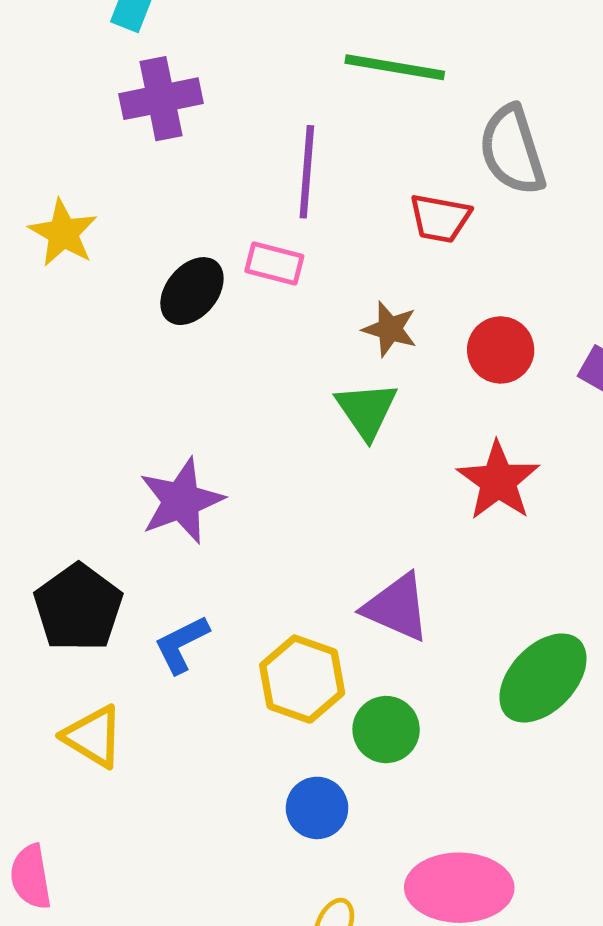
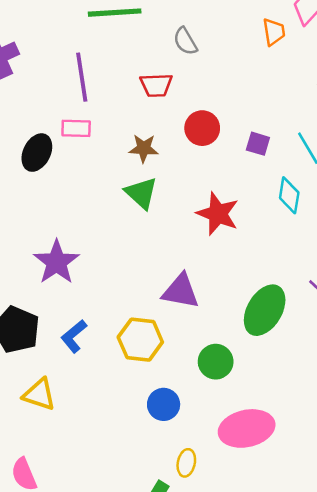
gray semicircle: (512, 150) -> (185, 41), size x0.6
red circle: (501, 350) -> (202, 128), moved
green circle: (386, 730) -> (216, 362), moved

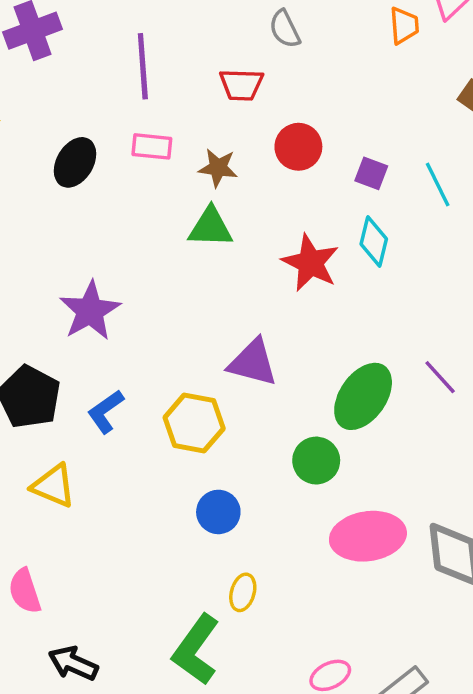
pink rectangle: (76, 128) -> (152, 146), moved
green triangle: (141, 193) -> (210, 227), turned -45
cyan diamond: (289, 195) -> (374, 242), moved
green circle: (216, 362) -> (316, 461), moved
pink ellipse: (247, 428) -> (368, 536), moved

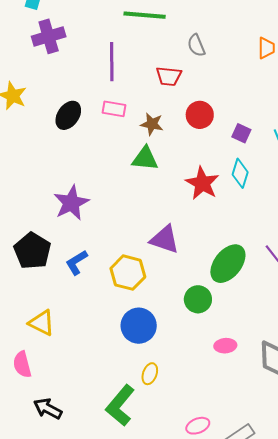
yellow triangle: (53, 486) -> (42, 323), moved
blue circle: (218, 512) -> (139, 326), size x1.4
pink ellipse: (368, 536) -> (225, 346), size x0.5

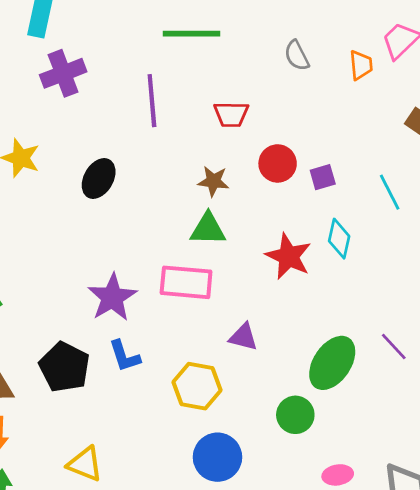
gray semicircle: (196, 45) -> (297, 56), moved
pink rectangle: (114, 109) -> (186, 282), moved, size x1.6
purple square: (241, 133) -> (323, 177), moved, turned -36
purple triangle: (165, 239) -> (243, 337), size x0.7
blue L-shape: (77, 262) -> (125, 356), moved, turned -72

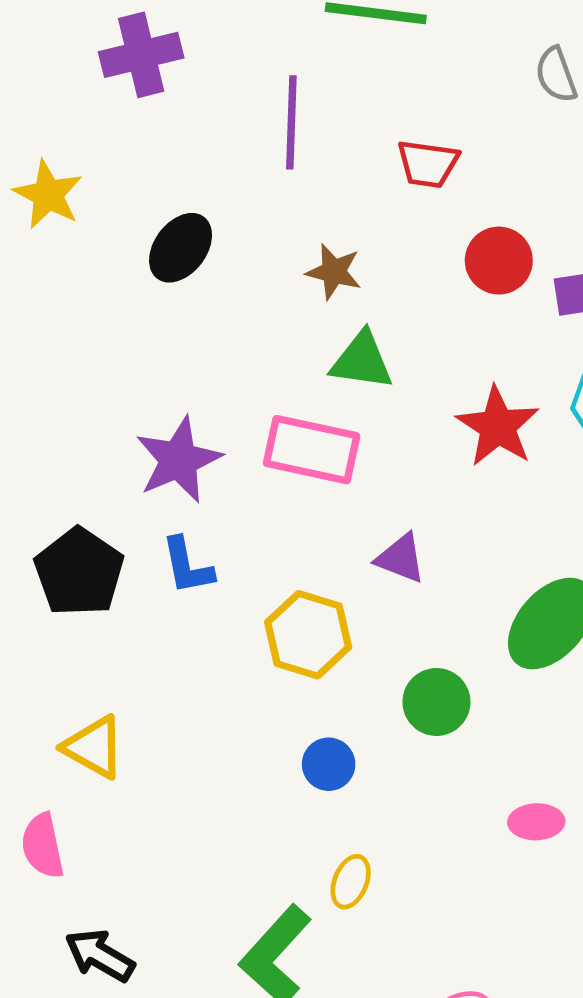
brown star: (213, 181) -> (334, 272), moved
green circle: (295, 415) -> (436, 702), moved
blue circle: (217, 457) -> (329, 764), size x0.6

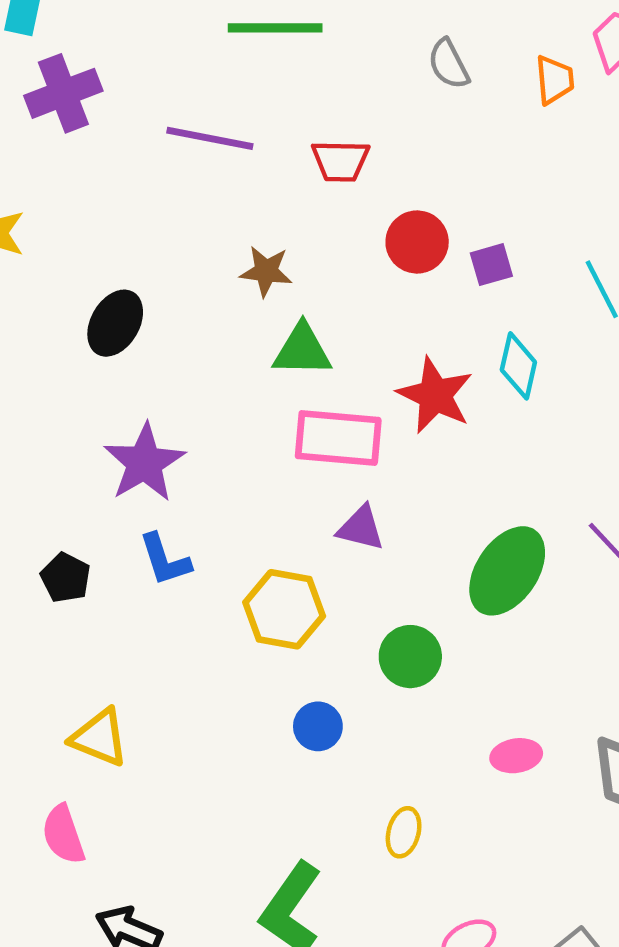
purple line: (291, 122) -> (210, 138), turned -74
black ellipse: (181, 248) -> (115, 323), moved
pink rectangle: (312, 450) -> (338, 438), moved
black pentagon: (79, 572) -> (66, 578), size x0.6
yellow ellipse: (351, 882) -> (404, 832), moved

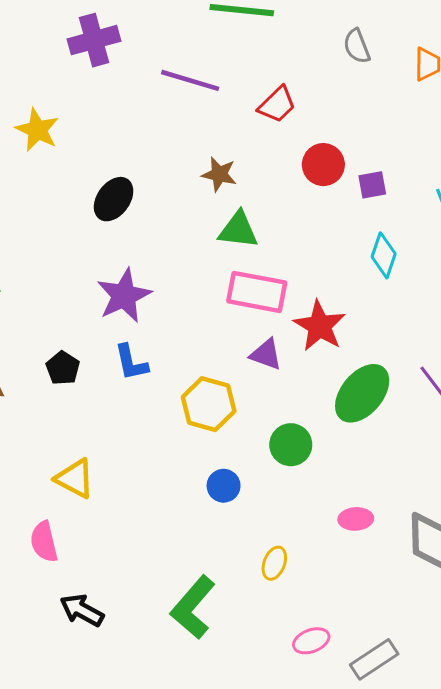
red trapezoid: (340, 161) -> (277, 105), turned -51
red star: (435, 395) -> (320, 326), moved

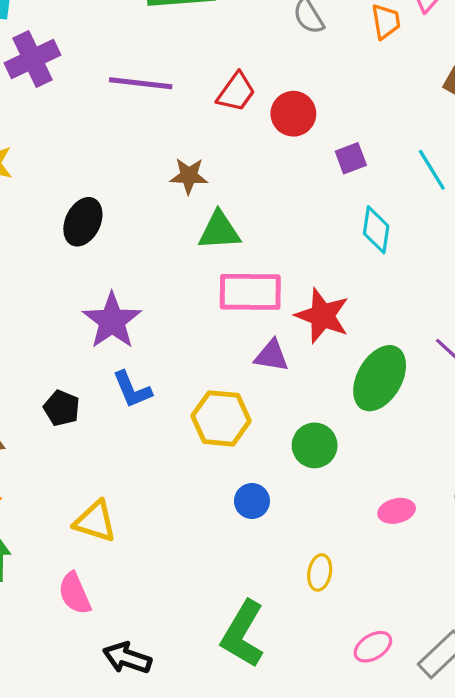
red circle: (323, 165) -> (293, 114), moved

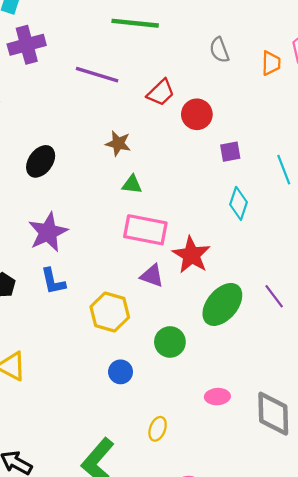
green triangle: (219, 231) -> (132, 184), size x0.7

